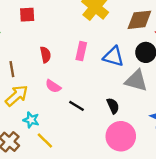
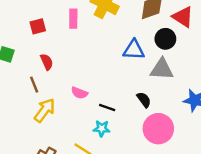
pink rectangle: (81, 51) -> (73, 19), moved
red semicircle: (45, 55) -> (47, 62), moved
cyan star: (31, 120) -> (102, 128), moved

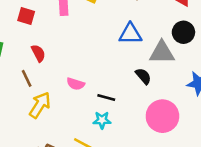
red square: (38, 26) -> (26, 16), turned 35
black circle: (165, 39) -> (183, 32), moved
black semicircle: (144, 100) -> (143, 76), moved

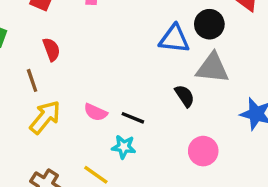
black circle: (183, 32) -> (209, 24), moved
pink semicircle: (76, 84) -> (96, 112), moved
pink circle: (162, 116) -> (203, 151), size x0.7

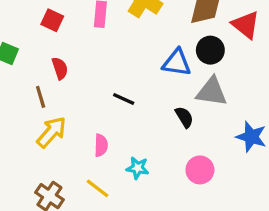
pink semicircle: (96, 112) -> (101, 145), moved, turned -115
black line: (133, 118) -> (124, 99), moved
cyan star: (124, 147) -> (138, 168), moved

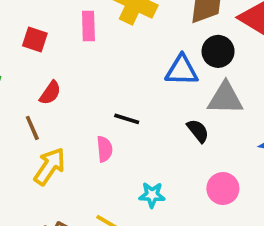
red semicircle: (60, 68) -> (50, 93), turned 60
pink semicircle: (101, 145) -> (104, 149), moved

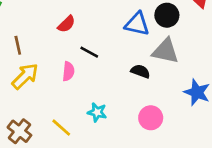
red semicircle: (50, 93) -> (66, 24), moved
black semicircle: (198, 131) -> (140, 71), turned -42

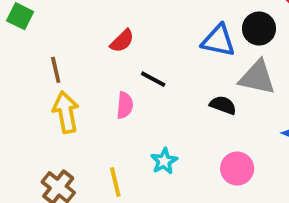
yellow arrow: (25, 76) -> (66, 112), turned -56
cyan star: (97, 112) -> (164, 161), turned 30
yellow line: (61, 128) -> (115, 182), turned 35

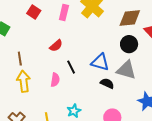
blue triangle: (218, 41) -> (100, 62), moved
black line: (153, 79) -> (71, 67), turned 32

